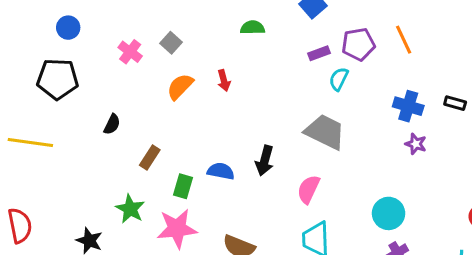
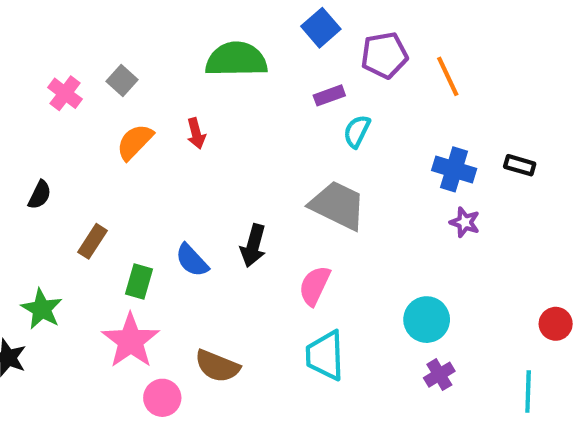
green semicircle: (253, 28) -> (236, 59), size x1.8
purple pentagon: (358, 44) -> (384, 55), moved
blue semicircle: (221, 171) -> (192, 260), turned -144
green star: (130, 209) -> (42, 309), moved
pink star: (177, 229) -> (131, 341), turned -30

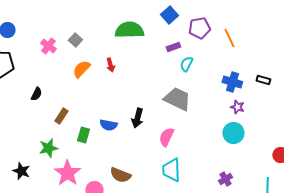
blue semicircle: (192, 260) -> (108, 125), turned -36
green star: (42, 309) -> (48, 148), moved, turned 30
cyan circle: (427, 320) -> (233, 133), moved
pink star: (131, 341) -> (67, 173), moved

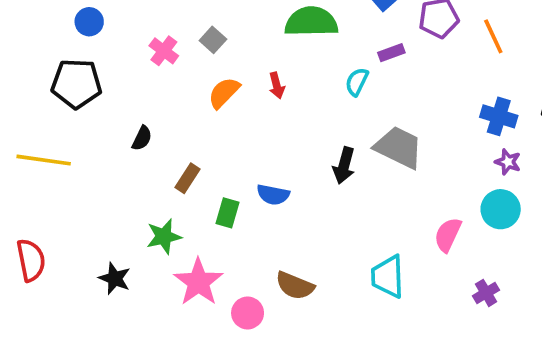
cyan semicircle: (186, 64) -> (357, 82), moved
black arrow: (137, 118) -> (344, 166), moved
pink semicircle: (166, 137) -> (448, 235), moved

